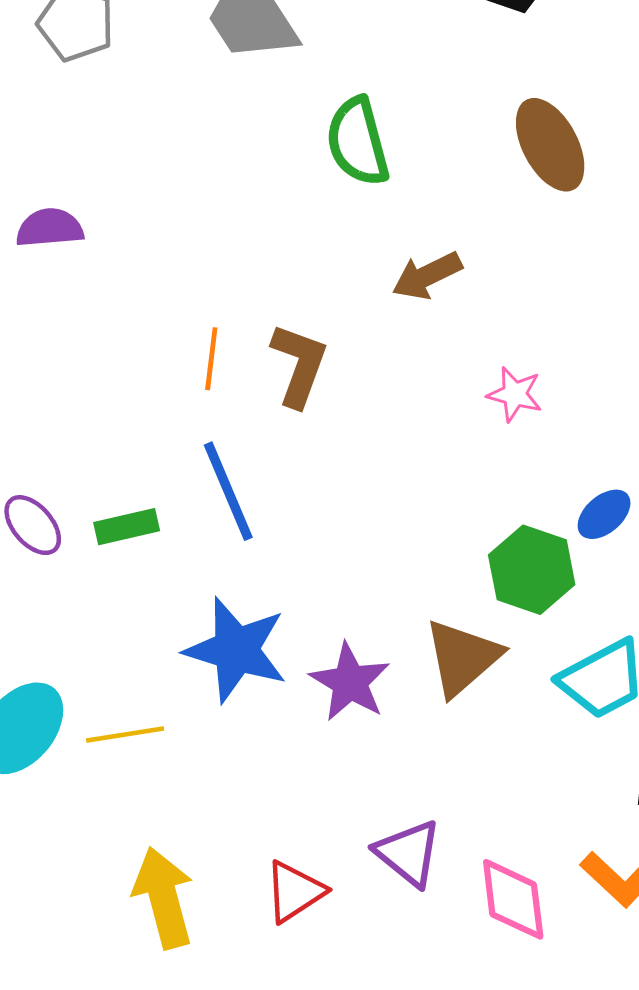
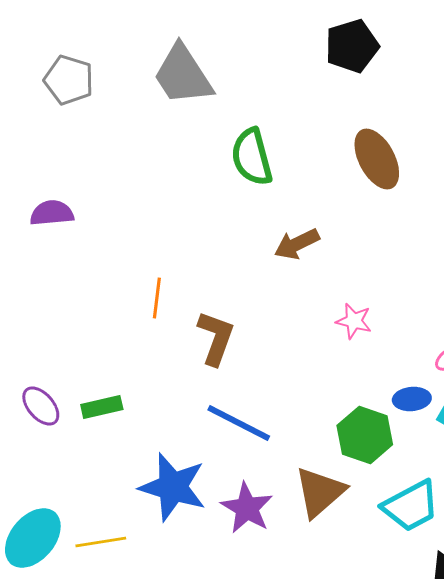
brown L-shape: (299, 365) -> (216, 338), moved
blue line: (228, 491) -> (239, 423), moved, turned -40
blue ellipse: (604, 514) -> (412, 399), turned 36

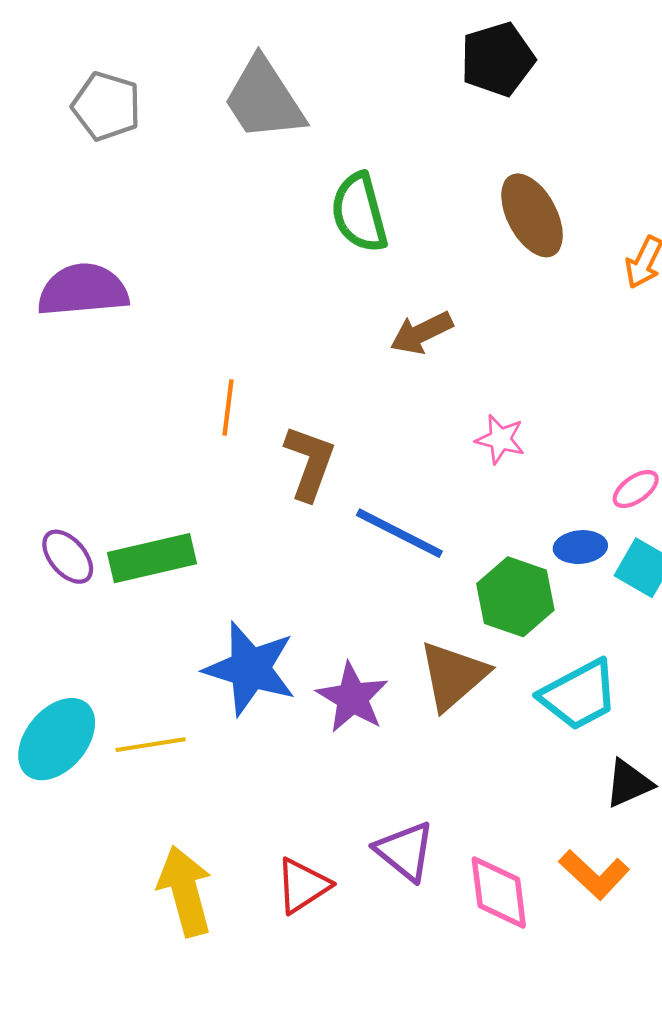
purple semicircle: (52, 213) -> (83, 290), size x1.5
green rectangle: (102, 407) -> (152, 558), size x1.5
blue line: (239, 423) -> (399, 533), moved

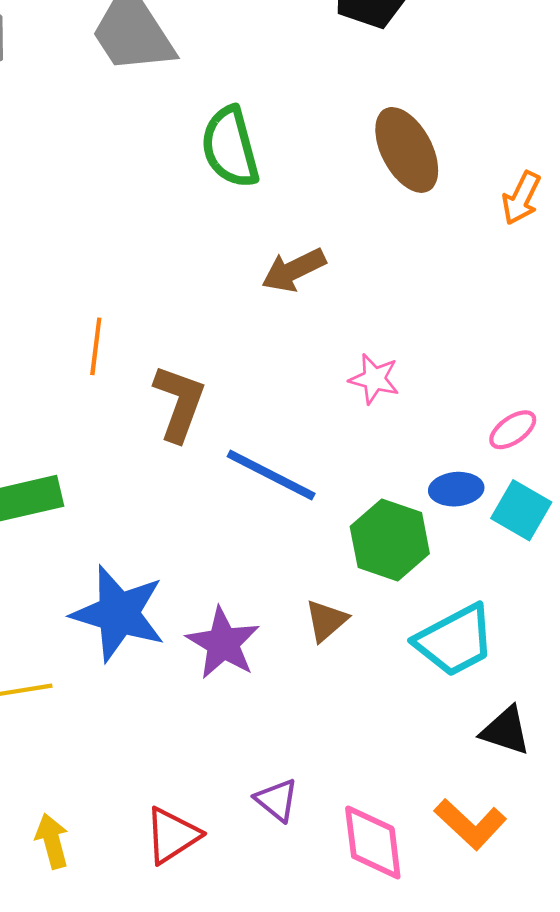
brown triangle: (453, 676) -> (326, 621), size x0.6
black triangle: (629, 783) -> (506, 731), turned 42
purple triangle: (405, 851) -> (277, 800), size x0.7
yellow arrow: (185, 891) -> (52, 841), size x0.6

